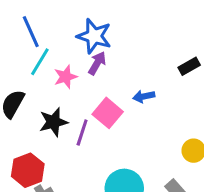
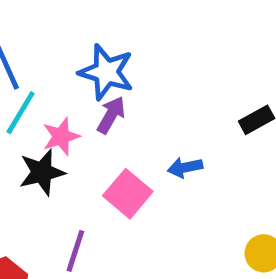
black star: (53, 122) -> (42, 172), moved
purple line: (82, 133) -> (75, 251), moved

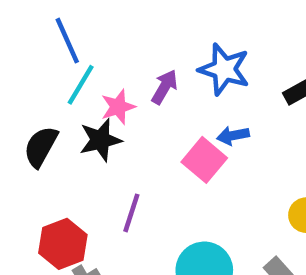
blue star: (106, 72) -> (224, 69), moved
pink square: (128, 194) -> (204, 160), moved

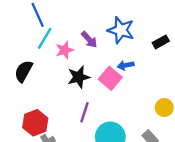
purple arrow: (165, 87) -> (89, 40), turned 108
black star: (100, 140) -> (79, 77), moved
purple line: (131, 213) -> (84, 112), moved

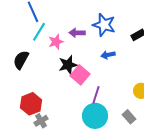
purple arrow: (89, 40) -> (77, 33), turned 133
pink square: (110, 78) -> (80, 75), moved
purple line: (84, 112) -> (96, 95), moved

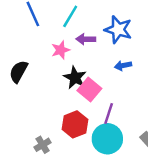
cyan line: (39, 32) -> (70, 16), moved
black star: (68, 65) -> (75, 78), turned -30
red hexagon: (31, 104) -> (75, 124), moved

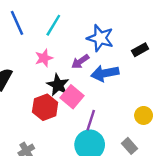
purple arrow: (86, 39) -> (80, 62), moved, turned -36
blue arrow: (123, 66) -> (105, 73), size x1.6
red hexagon: (75, 124) -> (45, 107), moved

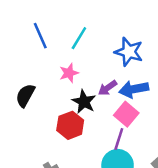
purple arrow: (80, 62) -> (108, 88), moved
pink square: (72, 97) -> (126, 114), moved

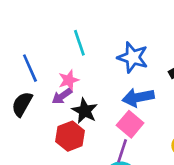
blue line: (40, 36) -> (30, 68), moved
cyan line: (79, 38) -> (79, 43), turned -50
purple arrow: (108, 88) -> (62, 96), moved

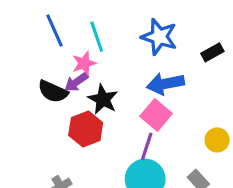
cyan line: (79, 43) -> (97, 37), moved
blue line: (30, 68) -> (54, 31), moved
black semicircle: (22, 104) -> (53, 91), moved, turned -95

